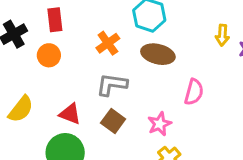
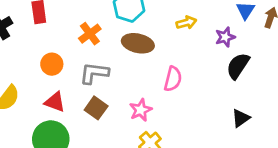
yellow arrow: (222, 35) -> (186, 23), moved, turned -108
orange circle: (49, 55) -> (52, 64), moved

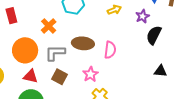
brown ellipse: (138, 43) -> (83, 43), moved
orange circle: (52, 64) -> (25, 50), size x1.6
black triangle: (241, 118) -> (160, 71), turned 48

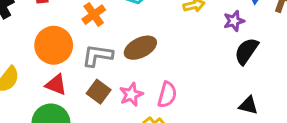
brown ellipse: (83, 43) -> (140, 48), turned -40
pink semicircle: (110, 50) -> (167, 95), moved
pink star: (90, 74) -> (131, 94), moved

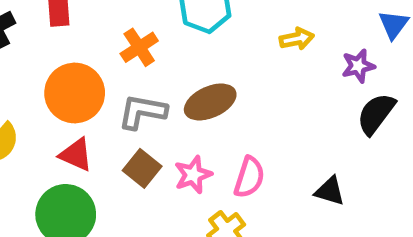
black triangle: (248, 105) -> (330, 191), moved

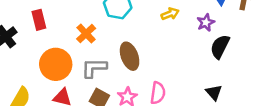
brown ellipse: (210, 102) -> (130, 56), turned -76
black triangle: (330, 191) -> (214, 92), moved, turned 42

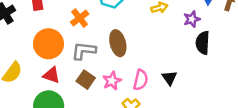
black semicircle: (220, 47) -> (203, 43), turned -30
black triangle: (214, 92) -> (169, 78), moved

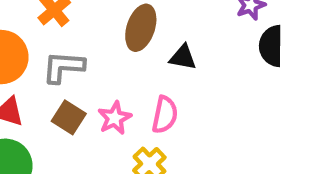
brown ellipse: (118, 43) -> (141, 28), moved, turned 35
black triangle: (169, 78) -> (183, 57), moved, turned -42

